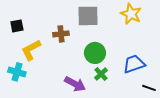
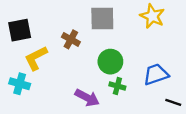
black square: (17, 26) -> (20, 30), size x1.5
brown cross: (61, 34) -> (71, 39), turned 35
green cross: (101, 74) -> (117, 86), turned -32

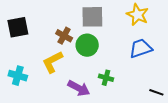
yellow L-shape: (36, 58) -> (52, 62), moved
green circle: (110, 62) -> (87, 45), moved
blue trapezoid: (156, 74) -> (141, 48), moved

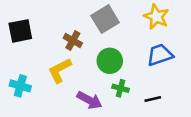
gray square: (92, 17) -> (105, 19), turned -30
green circle: (87, 45) -> (110, 61), moved
black line: (156, 92) -> (153, 99), moved, turned -32

